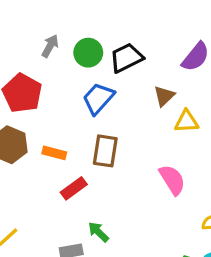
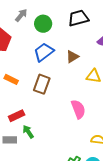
black trapezoid: (126, 58) -> (78, 18), moved
brown triangle: (164, 96) -> (72, 57), moved
red rectangle: (74, 188) -> (17, 116), moved

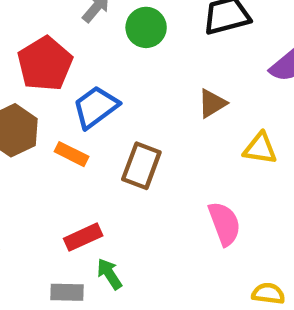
blue trapezoid: (44, 52) -> (96, 107), moved

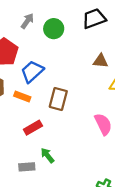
brown triangle: (212, 103) -> (100, 61), moved, turned 42
red rectangle: (83, 237) -> (33, 128), moved

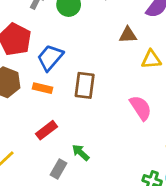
red rectangle: (33, 128) -> (46, 130), moved
gray rectangle: (27, 167) -> (58, 169), turned -49

